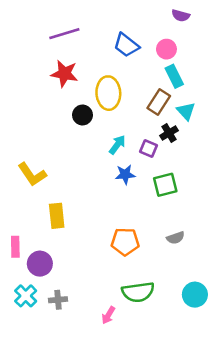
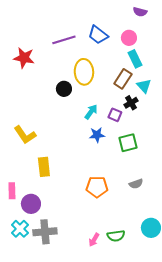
purple line: (64, 34) -> (64, 40), moved
red star: (64, 74) -> (24, 58), moved
green semicircle: (138, 292) -> (116, 236), moved, size x0.7
gray cross: (58, 300) -> (45, 232), size x1.6
pink arrow: (108, 315) -> (94, 240), moved

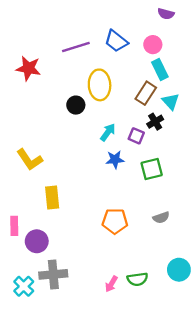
cyan cross: (20, 229) -> (24, 286), moved

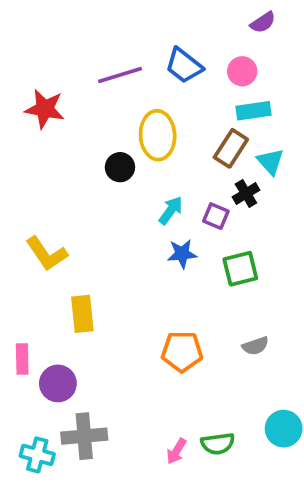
purple semicircle: (166, 14) -> (263, 22), turned -49
cyan rectangle: (160, 69) -> (253, 111), turned -72
cyan cross: (24, 286) -> (37, 455), turned -30

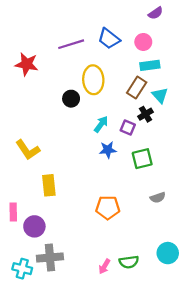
gray semicircle: (255, 346) -> (158, 198), moved

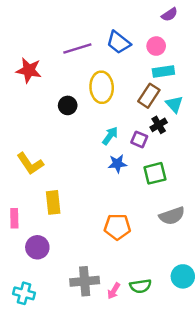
black circle: (71, 99) -> (68, 105), moved
gray semicircle: (158, 198) -> (172, 216), size x1.5
pink rectangle: (13, 212) -> (14, 218), moved
gray cross: (50, 258) -> (85, 281), moved

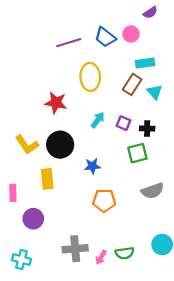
pink circle: (156, 46) -> (131, 34), moved
red star: (29, 70) -> (56, 103), moved
black circle: (68, 105) -> (60, 145), moved, size x1.6
black cross: (159, 125) -> (147, 128), moved, turned 32
blue star: (117, 164) -> (92, 166), moved

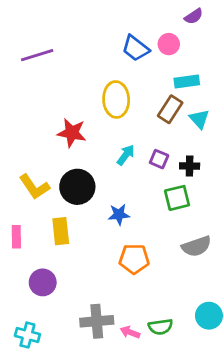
purple line: (69, 43) -> (37, 55), moved
pink rectangle: (13, 193) -> (16, 237), moved
pink arrow: (101, 257) -> (130, 332), turned 80

